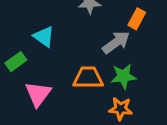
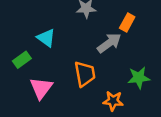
green star: (123, 76) -> (139, 78), moved
orange trapezoid: (88, 78) -> (85, 74), turned 80

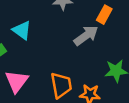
orange trapezoid: (85, 74) -> (61, 85), moved

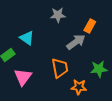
orange trapezoid: (61, 85) -> (60, 68), moved

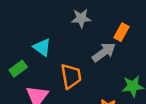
orange trapezoid: (60, 68) -> (71, 76), moved

